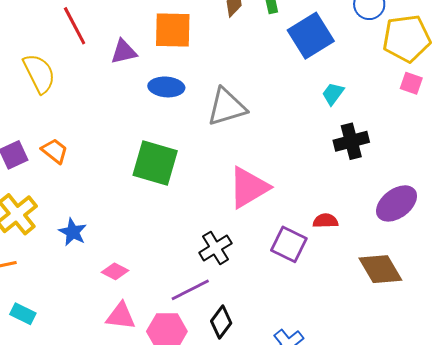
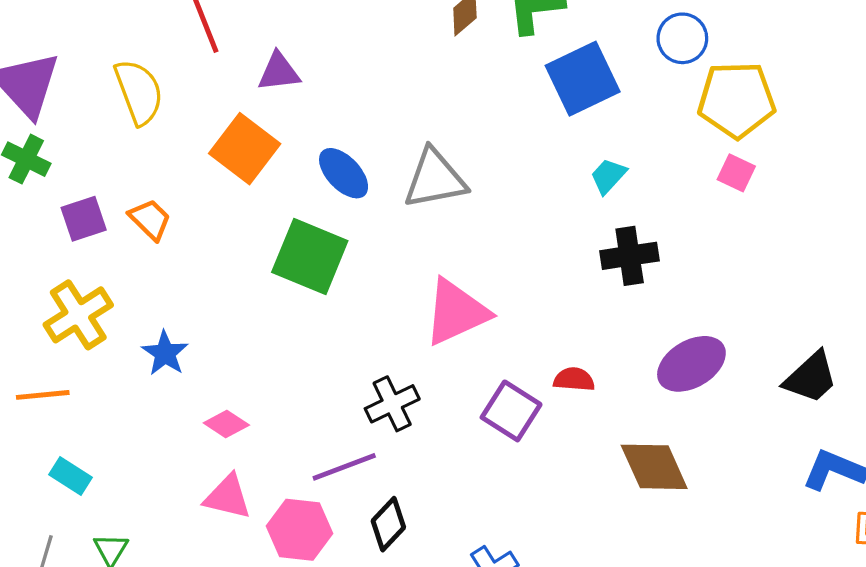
orange square: (173, 30) -> (245, 149), moved, turned 30
blue ellipse: (166, 87) -> (344, 173), moved, turned 36

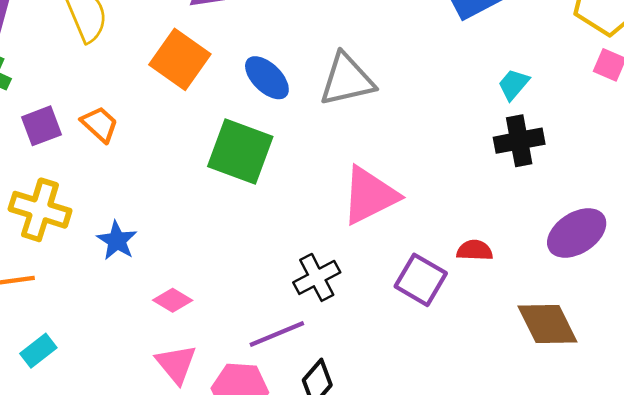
cyan trapezoid: (608, 176) -> (514, 84), moved
yellow cross: (78, 315) -> (40, 210), turned -38
cyan rectangle: (71, 476) -> (38, 351), turned -68
pink triangle: (228, 497) -> (176, 364), turned 39

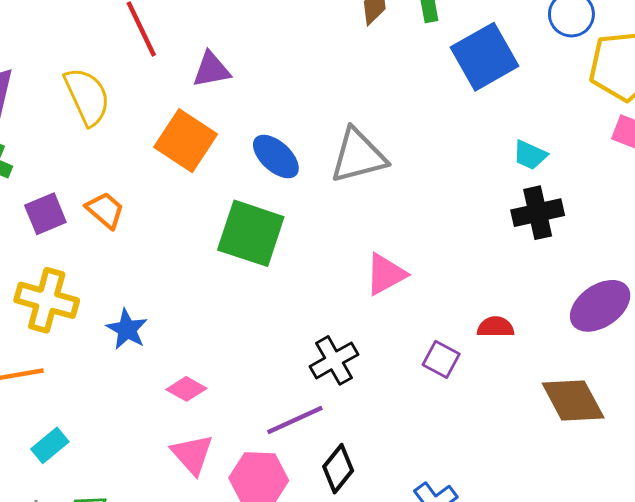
cyan trapezoid: (514, 84) -> (530, 155), turned -104
pink triangle: (370, 195) -> (386, 274), size x0.7
purple square: (421, 280) -> (441, 359), size x0.7

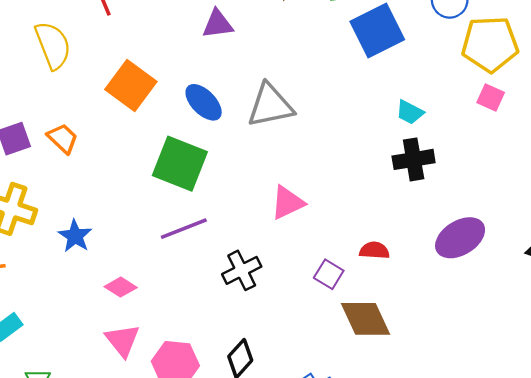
purple triangle: (211, 70) -> (218, 24), moved
brown diamond: (573, 401) -> (365, 319), moved
purple line: (295, 420) -> (184, 229), moved

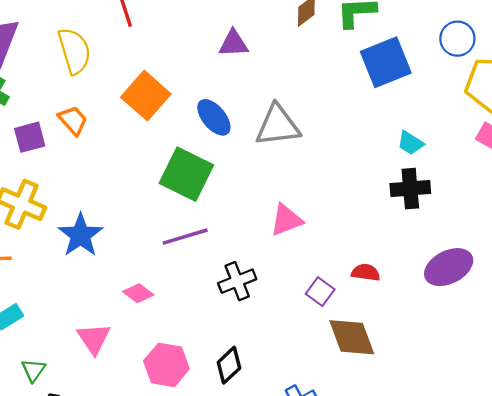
orange trapezoid: (63, 138) -> (73, 120), moved
blue star: (75, 236) -> (81, 235), size x1.4
pink diamond: (121, 287) -> (138, 293), moved
pink triangle: (122, 340) -> (94, 339), moved

